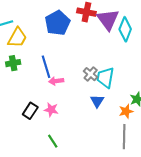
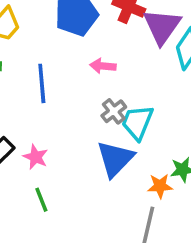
pink arrow: (56, 81) -> (103, 66), moved
blue triangle: (97, 101) -> (115, 159), size x1.6
green line: (53, 141) -> (41, 200), moved

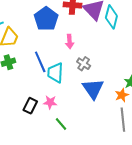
pink arrow: (103, 66) -> (70, 41), turned -80
cyan trapezoid: (137, 122) -> (55, 73), moved

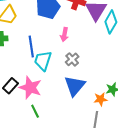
pink star: (50, 102) -> (30, 88), size x1.6

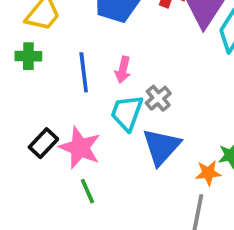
pink arrow: (64, 35) -> (123, 70), moved
cyan trapezoid: (43, 61) -> (127, 113), moved

